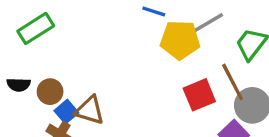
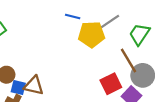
red square: (199, 95) -> (111, 84), moved
blue square: (66, 112) -> (18, 87), turned -32

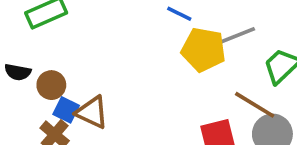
brown line: (129, 60) -> (255, 105), turned -40

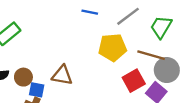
yellow pentagon: (203, 50) -> (112, 47), moved
brown triangle: (92, 112) -> (62, 75), moved

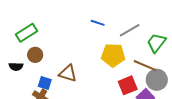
brown circle: (23, 77) -> (35, 55), moved

